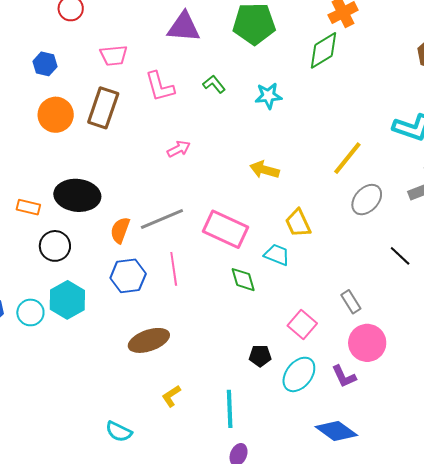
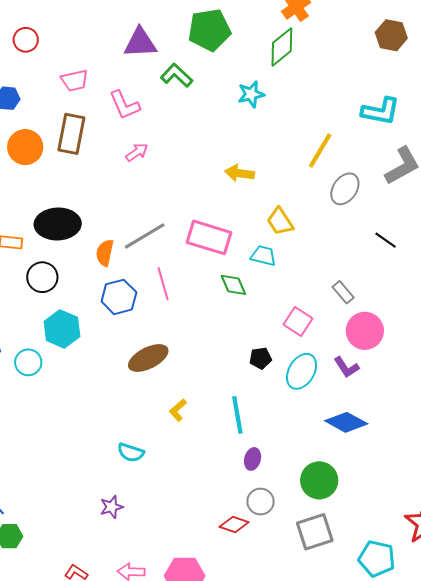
green L-shape: (214, 84) -> (177, 75), moved, size x1.4
cyan star: (268, 96) -> (251, 94), moved
pink arrow: (179, 149) -> (137, 152), moved
cyan circle: (30, 312) -> (28, 362), moved

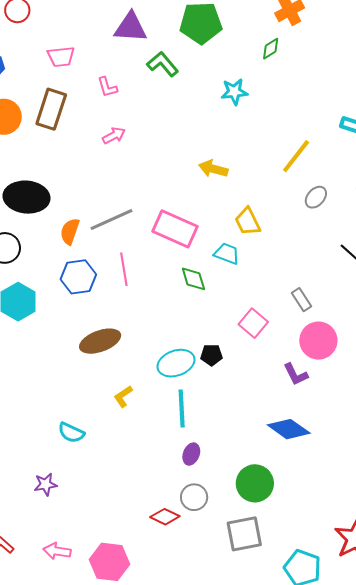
green diamond: (282, 47) -> (271, 49), size x0.6
pink L-shape: (125, 105) -> (107, 87), size x0.7
gray ellipse: (345, 189) -> (316, 197), size x0.7
cyan ellipse: (302, 371) -> (176, 363), moved, turned 33

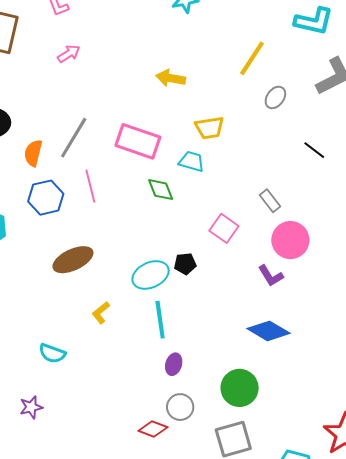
gray line: (111, 220) -> (74, 138), turned -30
yellow trapezoid: (248, 222) -> (209, 128), turned -68

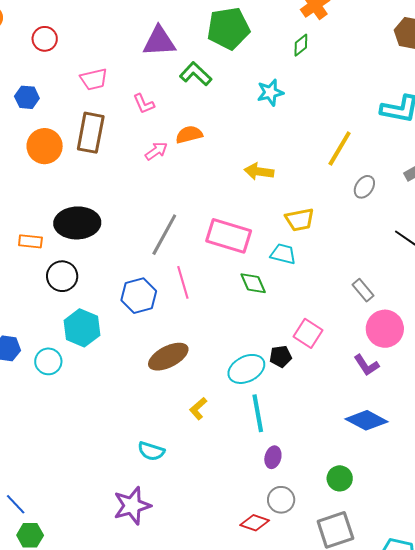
orange semicircle: (33, 153) -> (189, 135), moved, turned 64
pink square: (224, 228) -> (308, 333), moved
green circle: (240, 388) -> (340, 478), size x0.7
purple star: (31, 407) -> (132, 506), size x1.6

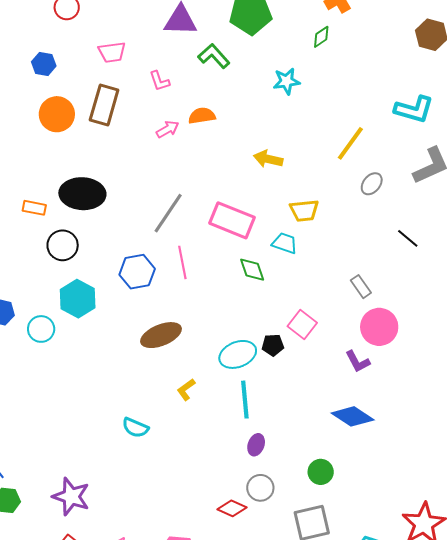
purple star: (132, 506) -> (71, 497), moved, turned 30

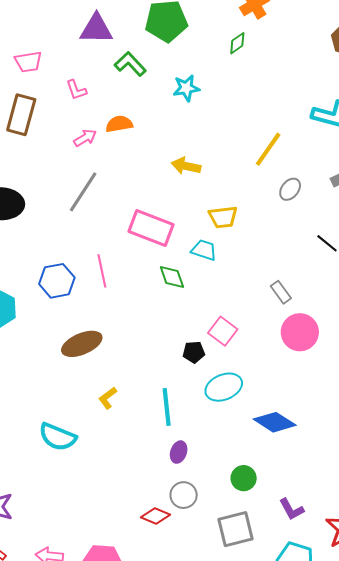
cyan star: (286, 81) -> (186, 88), moved
gray line: (168, 213) -> (83, 192), moved
cyan ellipse: (238, 354) -> (224, 387), moved
purple L-shape: (358, 362) -> (291, 509), moved
cyan semicircle: (135, 428) -> (58, 437), size x1.4

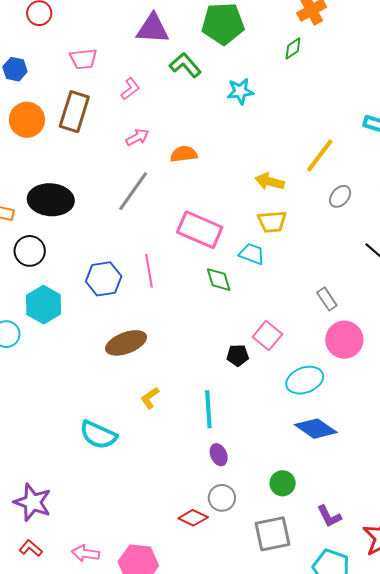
pink L-shape: (76, 90) -> (130, 89), turned -110
orange semicircle: (119, 124) -> (184, 154), moved
yellow arrow: (186, 166) -> (270, 182), moved
cyan ellipse: (224, 387) -> (305, 380), moved
purple ellipse: (179, 452) -> (219, 455), turned -45

